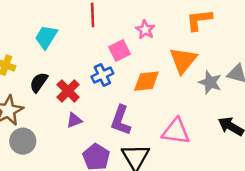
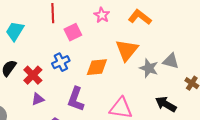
orange L-shape: (199, 20) -> (140, 17), turned 45
pink star: (145, 30) -> (102, 15), moved
pink square: (120, 51) -> (73, 32), moved

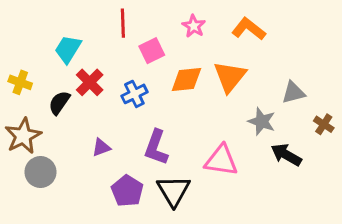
gray triangle: (171, 61) -> (293, 93), turned -30
orange diamond: (97, 67) -> (186, 80), moved
gray star: (149, 68) -> (262, 121), moved
red cross: (33, 75) -> (90, 82), moved

